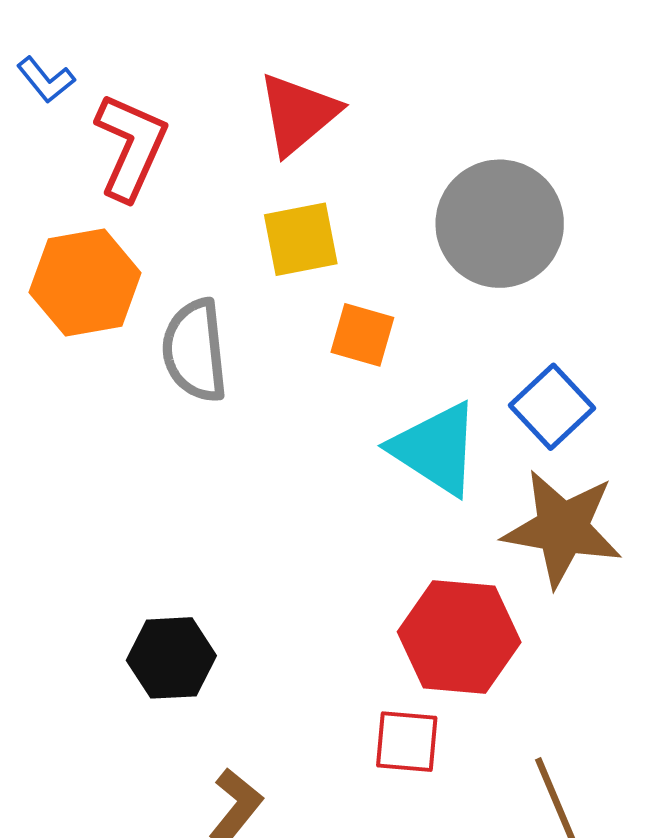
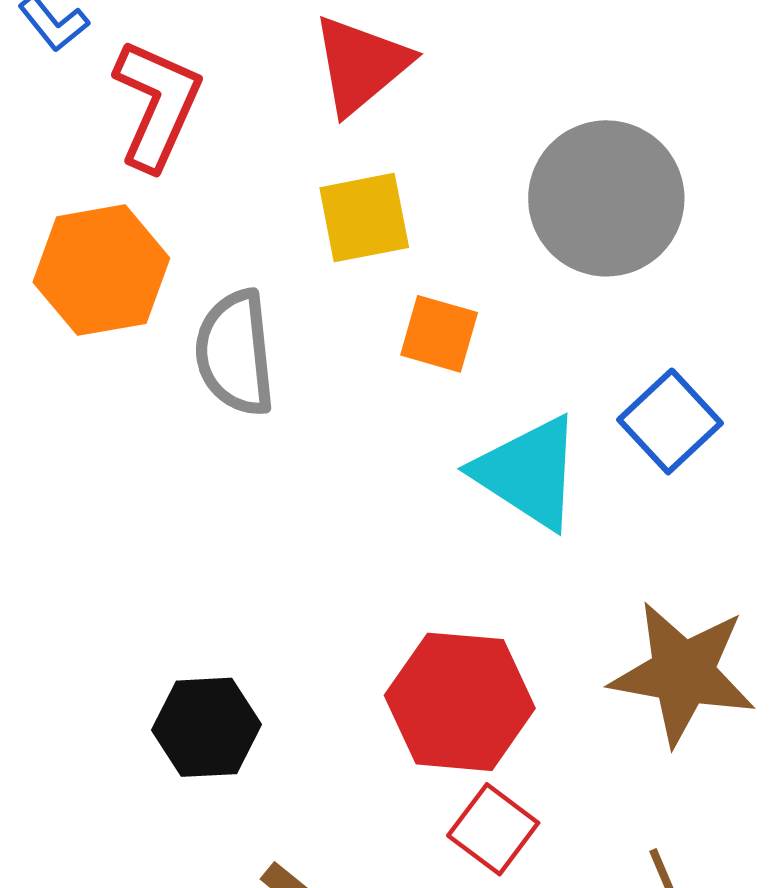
brown star: (562, 528) -> (683, 673), moved
red hexagon: (459, 637) -> (460, 702), moved
red square: (407, 742) -> (493, 829), turned 32

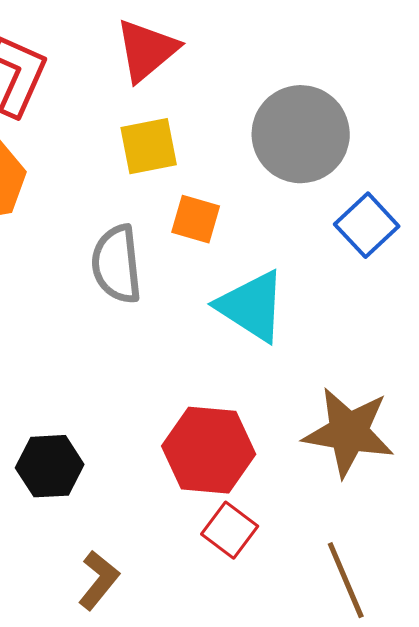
gray semicircle: (235, 353) -> (117, 264), moved
blue square: (670, 421) -> (367, 225), moved

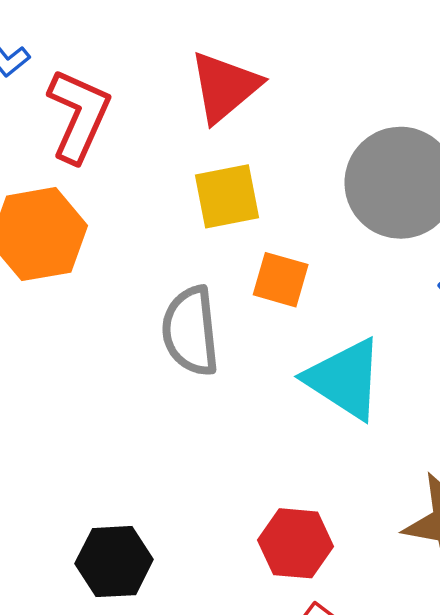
red hexagon: (209, 450) -> (296, 543), size x0.7

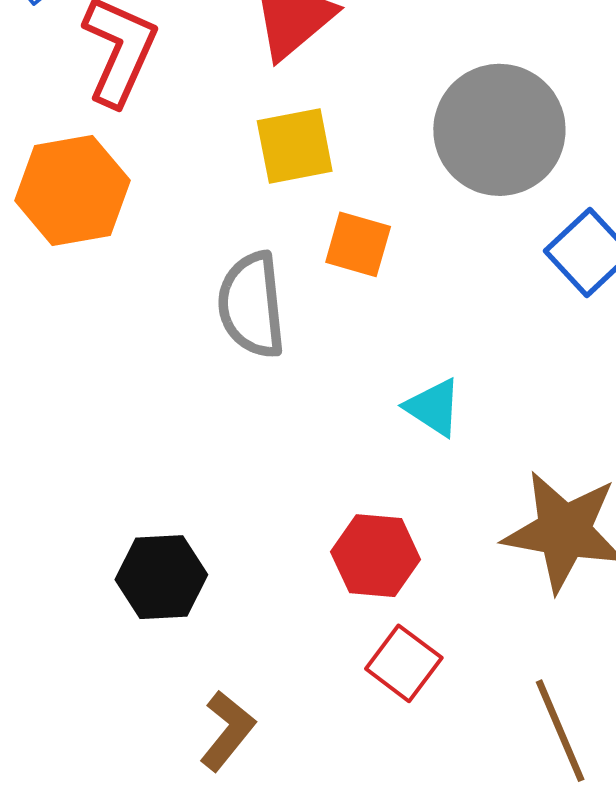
cyan triangle: (345, 379) -> (433, 407), moved, size x0.6

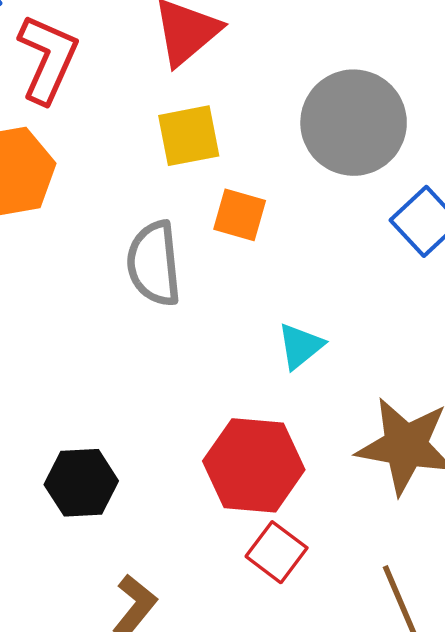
cyan triangle: (433, 407) -> (300, 346), turned 48
red hexagon: (376, 556) -> (254, 465), size x1.4

